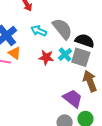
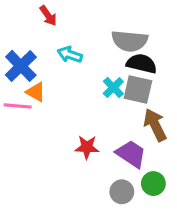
gray semicircle: (62, 29) -> (130, 41), moved, turned 140
red star: (46, 57) -> (87, 147), moved

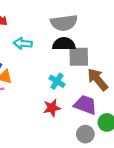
black semicircle: (142, 64) -> (64, 44), moved
cyan cross: (113, 88) -> (57, 81), moved

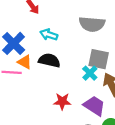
black semicircle: (64, 44) -> (49, 60), moved
cyan cross: (57, 81) -> (90, 73), moved

